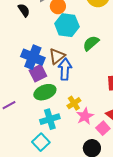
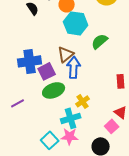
blue cross: (33, 57) -> (30, 61), moved, turned -30
pink star: (85, 116) -> (70, 136), moved, turned 30
cyan cross: (50, 119) -> (71, 118), moved

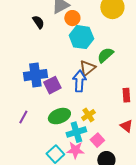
brown triangle: (66, 54) -> (87, 68), moved
green ellipse: (54, 90) -> (59, 116), moved
purple line: (18, 103) -> (23, 117), turned -32
pink square: (112, 126) -> (97, 140), moved

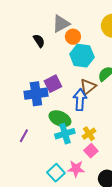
purple square: (52, 85) -> (53, 84), moved
green ellipse: (59, 116) -> (60, 119), moved, turned 45
cyan cross: (76, 132) -> (65, 134), moved
pink square: (97, 140) -> (91, 151), moved

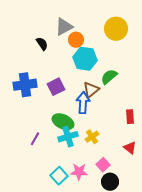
blue cross: (36, 94) -> (25, 85), moved
purple line: (24, 136) -> (35, 139), moved
pink square: (91, 151) -> (103, 165), moved

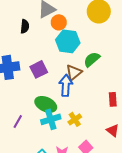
black semicircle: (42, 44) -> (25, 26), turned 40

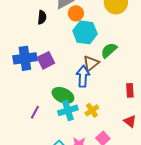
purple square: (39, 69) -> (46, 60), moved

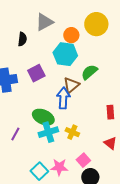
orange circle: (76, 13) -> (71, 35), moved
purple square: (46, 60) -> (36, 73), moved
yellow cross: (92, 110) -> (72, 132), turned -32

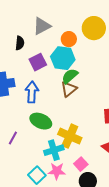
green semicircle: (89, 72) -> (70, 76), moved
purple square: (36, 73) -> (38, 62), moved
blue arrow: (63, 98) -> (32, 92), moved
cyan cross: (48, 132) -> (54, 150), moved
yellow cross: (72, 132) -> (70, 136), size x1.6

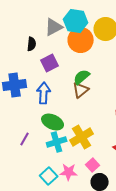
orange circle: (69, 39) -> (81, 40), size x1.6
cyan hexagon: (63, 58) -> (76, 21), moved
yellow cross: (70, 136) -> (82, 137), turned 35
cyan cross: (54, 150) -> (57, 142), moved

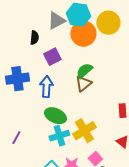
purple line: (25, 139) -> (16, 138), moved

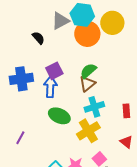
black semicircle: (34, 38) -> (38, 38), turned -48
purple square: (52, 57) -> (54, 71), moved
cyan cross: (59, 136) -> (94, 107), moved

